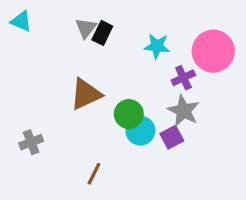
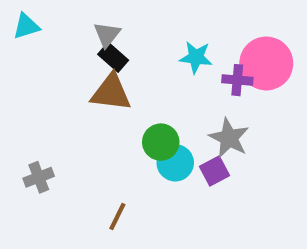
cyan triangle: (21, 21) -> (26, 26), turned -40
black rectangle: (102, 33) -> (113, 57), moved, turned -75
purple cross: (183, 78) -> (237, 80), moved, turned 30
brown triangle: (86, 94) -> (111, 92), moved, turned 32

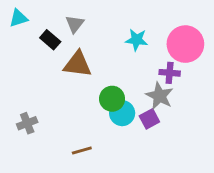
black rectangle: (113, 57) -> (50, 40), moved
purple cross: (237, 80) -> (170, 73), moved
brown line: (117, 217) -> (82, 151), turned 48

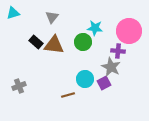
black rectangle: (50, 40) -> (36, 42), moved
green circle: (112, 99) -> (83, 42), moved
brown line: (82, 151) -> (68, 95), moved

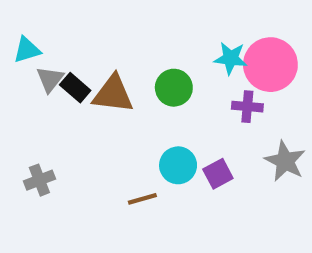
cyan triangle: (13, 13) -> (27, 50), moved
gray triangle: (52, 17) -> (50, 79), moved
cyan star: (95, 28) -> (231, 58), moved
gray star: (111, 67) -> (285, 161), moved

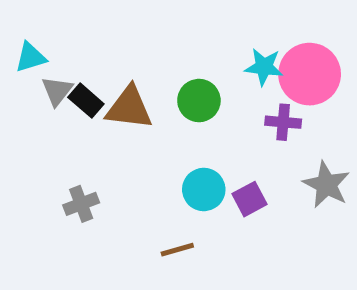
gray cross: (39, 180) -> (81, 204), moved
brown line: (142, 199) -> (177, 250), moved

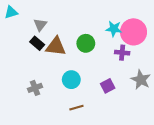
cyan triangle: (31, 57) -> (11, 12), moved
gray triangle: (57, 91) -> (40, 25), moved
cyan circle: (204, 189) -> (71, 80), moved

